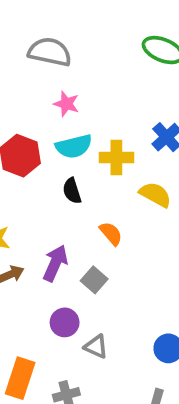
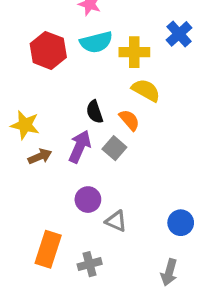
black semicircle: (72, 191) -> (95, 112), moved
yellow semicircle: (155, 195) -> (146, 90), moved
gray square: (94, 280) -> (114, 148), moved

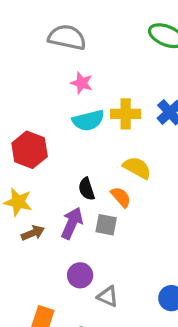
red hexagon: (48, 50) -> (30, 150), moved
yellow cross: (134, 52) -> (126, 114), moved
gray square: (114, 148) -> (106, 225), turned -30

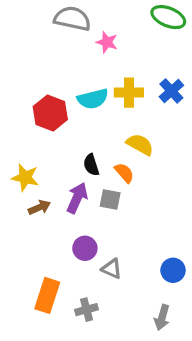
pink star: (82, 83) -> (107, 42), moved
red hexagon: (30, 150) -> (50, 113), moved

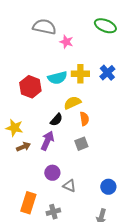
yellow semicircle: (140, 144) -> (72, 103), moved, turned -54
black semicircle: (91, 165) -> (56, 120), turned -120
orange semicircle: (124, 173) -> (84, 119), moved, turned 32
gray square: (110, 200) -> (81, 144), moved, turned -32

